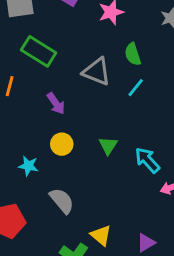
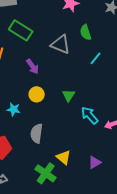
cyan line: (136, 88) -> (96, 58), moved
cyan arrow: (147, 160) -> (90, 115), moved
gray semicircle: (62, 201) -> (37, 133), turned -132

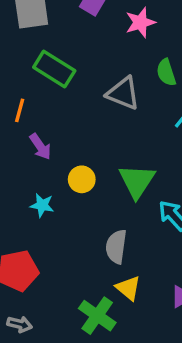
purple arrow: (33, 66) -> (40, 147), moved
green triangle: (69, 95) -> (137, 181), size x1.6
gray semicircle: (37, 133) -> (116, 247), moved

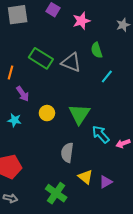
green rectangle: (54, 69) -> (41, 58), moved
cyan star: (42, 205) -> (15, 120), moved
yellow triangle: (128, 288) -> (85, 177), moved

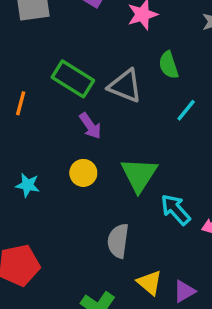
purple arrow: (23, 94) -> (90, 126), moved

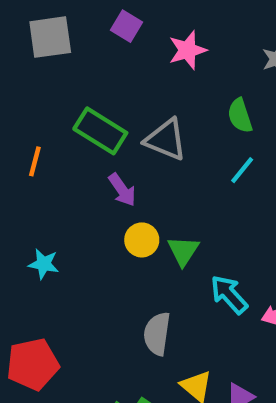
green semicircle: (169, 65) -> (240, 116), moved
yellow circle: (83, 173) -> (142, 240), moved
green triangle: (139, 175) -> (183, 251), size x0.7

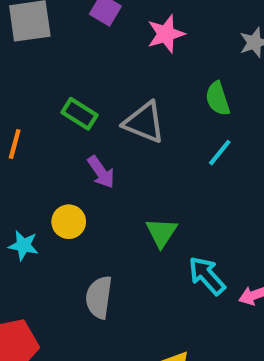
green rectangle: (100, 131) -> (79, 114), size x0.7
yellow circle: (142, 240) -> (69, 222), moved
gray semicircle: (157, 334) -> (99, 297), moved

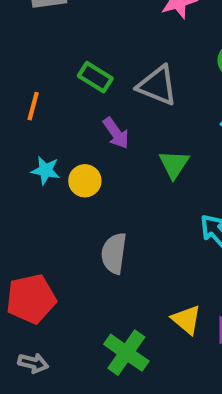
green triangle: (162, 232) -> (174, 164), moved
cyan star: (23, 245) -> (46, 170), moved

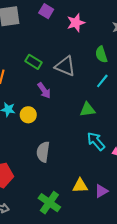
green triangle: (174, 164) -> (87, 110), moved, turned 49
yellow triangle: (186, 320) -> (80, 186), turned -42

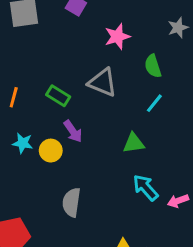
pink star: (76, 23) -> (117, 37), moved
green rectangle: (34, 62) -> (58, 96), moved
purple arrow: (44, 90) -> (73, 131), moved

